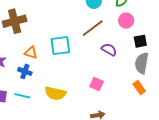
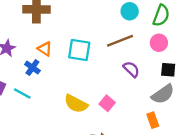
gray semicircle: (142, 63) -> (163, 94), turned -150
yellow semicircle: (55, 93) -> (76, 104), moved

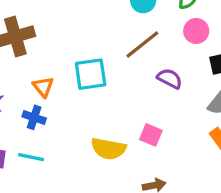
orange triangle: (45, 49) -> (43, 87), turned 35

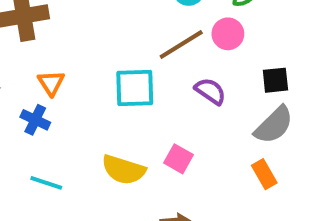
pink circle: (196, 31) -> (228, 34), moved
cyan square: (91, 74) -> (135, 88), moved
cyan line: (31, 157) -> (46, 183), moved

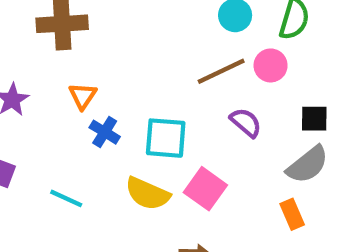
cyan square: (135, 88) -> (166, 138), moved
blue cross: (35, 120) -> (105, 132), moved
pink square: (178, 159) -> (205, 189), size x1.4

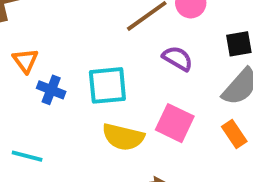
pink square: (205, 189) -> (175, 123), moved
yellow semicircle: (147, 194) -> (123, 137), moved

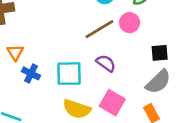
purple semicircle: (178, 58) -> (106, 63), moved

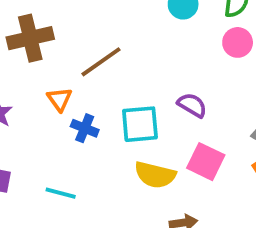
pink circle: (130, 23) -> (238, 42), moved
brown line: (99, 29) -> (101, 62), moved

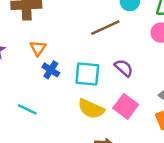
brown line: (101, 62) -> (105, 28), moved

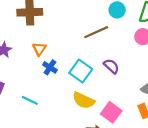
cyan square: (87, 74) -> (81, 71), turned 30
pink square: (126, 106) -> (111, 112), moved

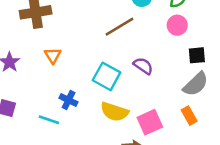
blue cross: (50, 67) -> (69, 100), moved
pink square: (111, 112) -> (150, 122), turned 36

